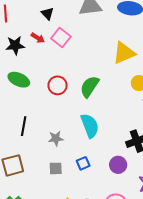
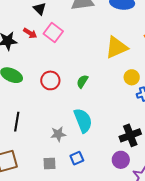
green semicircle: (89, 87) -> (82, 81), size x0.6
gray star: (56, 138) -> (58, 134), moved
purple circle: (118, 165) -> (121, 160), moved

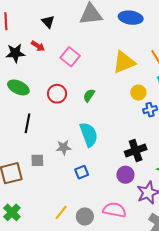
pink square: (53, 33) -> (70, 57), moved
black line: (17, 122) -> (27, 123), moved
gray square: (49, 164) -> (37, 160), moved

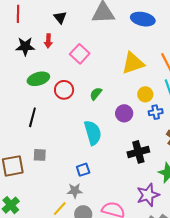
red arrow: (38, 46) -> (48, 41), turned 56
green ellipse: (18, 87) -> (38, 79), moved, turned -45
gray star: (64, 147) -> (75, 191), moved
purple circle: (125, 175) -> (124, 113), moved

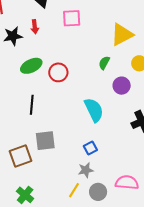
pink square: (80, 54) -> (72, 18), moved, turned -36
green semicircle: (96, 94) -> (104, 63), moved
gray square: (40, 155) -> (45, 141), size x1.5

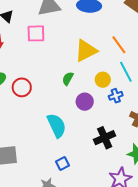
blue square: (90, 148) -> (62, 164), moved

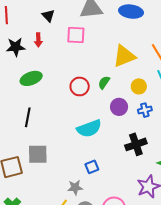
red circle: (22, 87) -> (80, 86), moved
blue cross: (116, 96) -> (145, 110), moved
cyan semicircle: (57, 126) -> (89, 128), turned 90

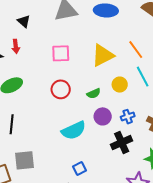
pink square: (76, 35) -> (61, 53), moved
green semicircle: (104, 83) -> (94, 93), moved, turned -144
purple circle: (119, 107) -> (103, 116), moved
blue cross: (145, 110) -> (128, 117), moved

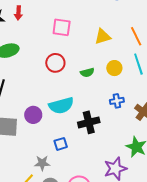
yellow triangle: (103, 55) -> (103, 37), size x0.7
purple circle: (103, 116) -> (33, 115), moved
black cross: (122, 143) -> (89, 122), moved

